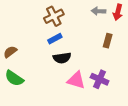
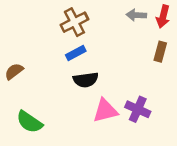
brown rectangle: (108, 41) -> (160, 52), moved
green semicircle: (14, 78) -> (29, 122), moved
pink triangle: (76, 80) -> (105, 111), turned -30

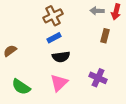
brown rectangle: (160, 52) -> (105, 36), moved
pink triangle: (105, 111) -> (59, 83), moved, turned -30

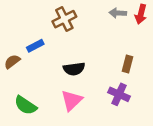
brown rectangle: (105, 36) -> (127, 64), moved
blue rectangle: (54, 38) -> (35, 46), moved

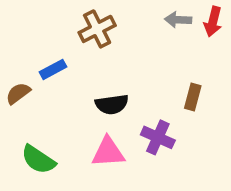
purple cross: (119, 94) -> (158, 137), moved
pink triangle: (72, 100) -> (108, 152), turned 40

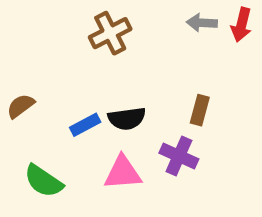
blue rectangle: (53, 69) -> (85, 125), moved
brown rectangle: (193, 97) -> (200, 110), moved

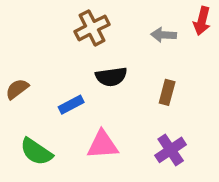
gray arrow: (202, 23) -> (164, 35), moved
black semicircle: (127, 119) -> (111, 77), moved
purple cross: (179, 156) -> (171, 150), moved, turned 32

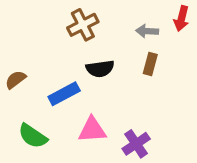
brown rectangle: (167, 92) -> (150, 64), moved
blue rectangle: (71, 105) -> (64, 94), size x1.4
purple cross: (171, 150) -> (136, 144), moved

